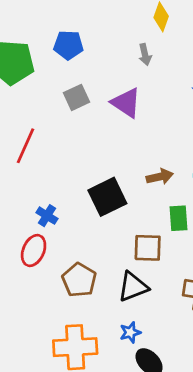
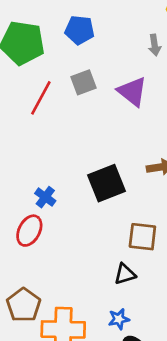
red line: (26, 146) -> (41, 98), moved
brown pentagon: (79, 280) -> (24, 305), moved
black triangle: (133, 287) -> (125, 274), size x0.7

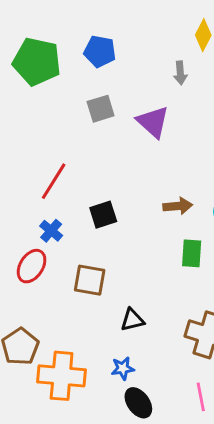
red line: (41, 98) -> (54, 181), moved
black square: (107, 183) -> (103, 215), moved, size x0.7
brown square: (142, 237) -> (90, 280), moved

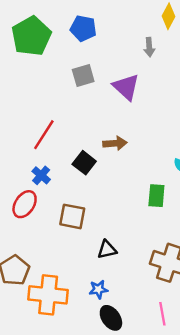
green pentagon: (37, 62) -> (31, 36), turned 30
brown arrow: (178, 206) -> (115, 143), moved
black square: (103, 215) -> (84, 163), turned -35

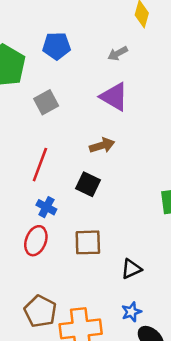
gray arrow: (149, 47) -> (118, 53), moved, turned 78
gray square: (83, 76) -> (46, 102), moved
brown arrow: (115, 143) -> (102, 145), moved

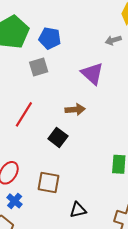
blue pentagon: (56, 46) -> (50, 38), moved
gray arrow: (118, 53) -> (113, 40), moved
blue cross: (46, 207) -> (15, 201), moved

